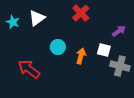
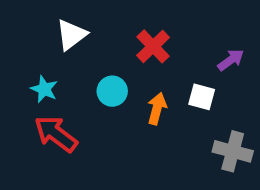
red cross: (81, 13) -> (153, 46), moved
cyan star: (13, 22) -> (44, 89), moved
gray cross: (120, 66) -> (233, 151), moved

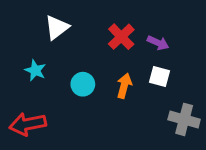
purple arrow: (231, 60) -> (158, 43), moved, turned 60
cyan circle: (112, 91) -> (83, 84), moved
red arrow: (56, 134) -> (28, 124), moved, turned -48

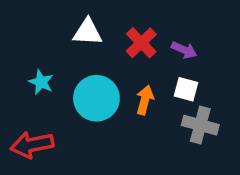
white triangle: (57, 27) -> (88, 32), moved, turned 40
cyan circle: (83, 84) -> (96, 98), size x1.6
gray cross: (184, 119) -> (200, 125), moved

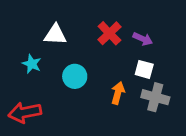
white triangle: (88, 32) -> (55, 35), moved
cyan circle: (96, 98) -> (75, 76), size x0.7
orange arrow: (145, 100) -> (118, 93), moved

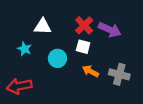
purple arrow: (143, 39) -> (110, 30), size x1.5
white square: (144, 69) -> (83, 47), moved
orange arrow: (118, 93) -> (91, 71), turned -77

